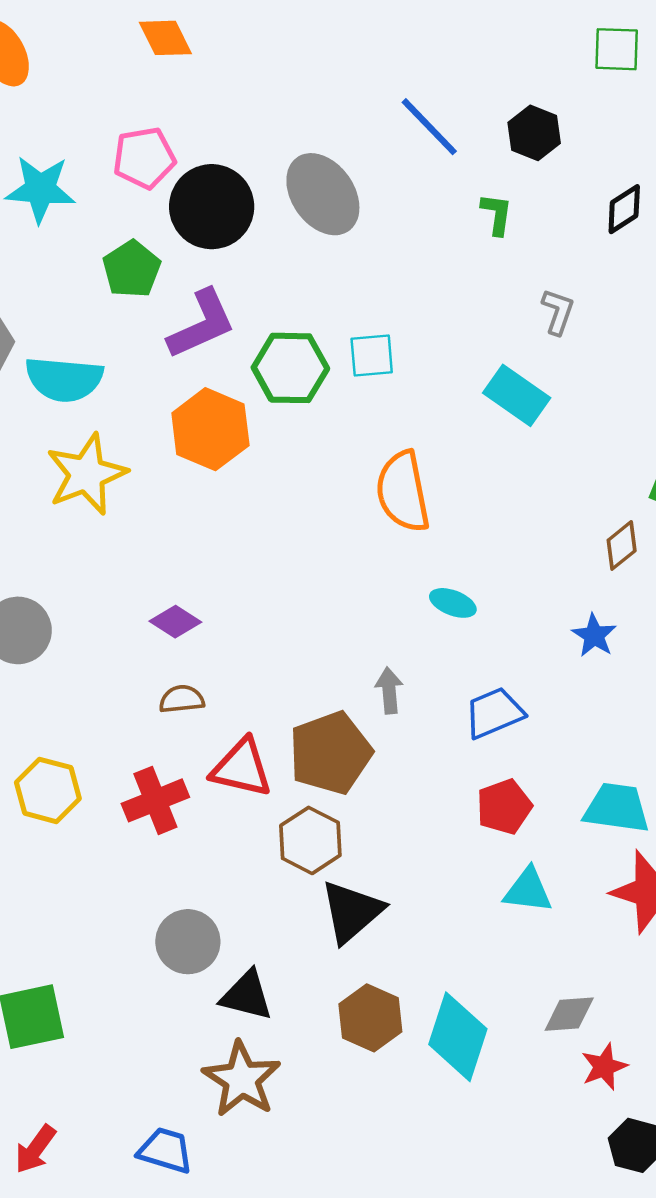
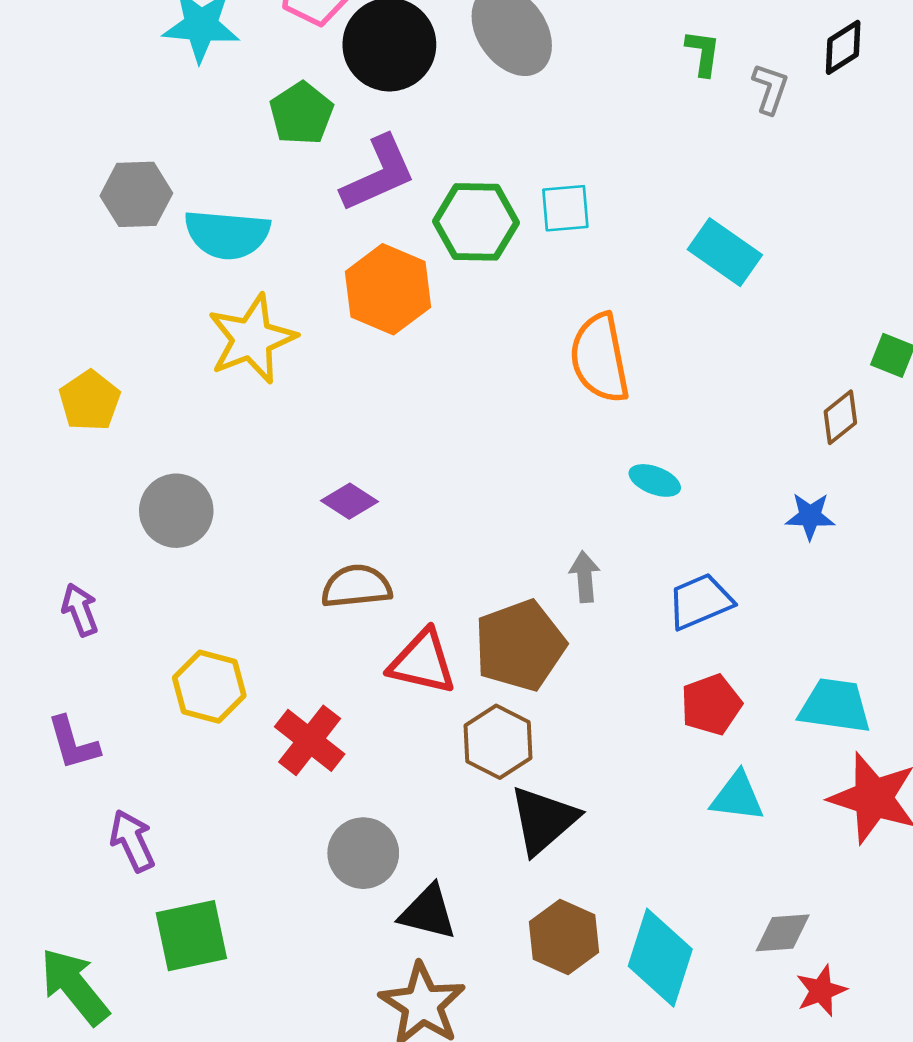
gray L-shape: (558, 312) -> (770, 89), moved
blue star: (594, 635) -> (810, 516), turned -30
brown semicircle: (182, 699) -> (356, 586), size x1.4
red cross: (155, 800) -> (310, 740), moved, turned -30

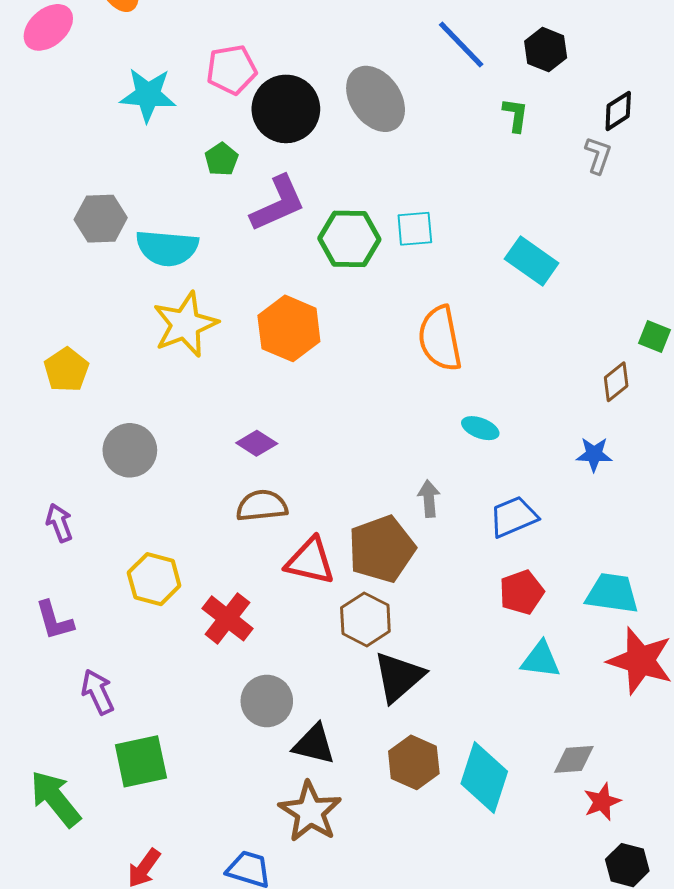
gray L-shape: (770, 89) -> (598, 155), moved
green pentagon: (301, 113) -> (221, 159), size x0.7
orange hexagon: (388, 289) -> (289, 328), moved

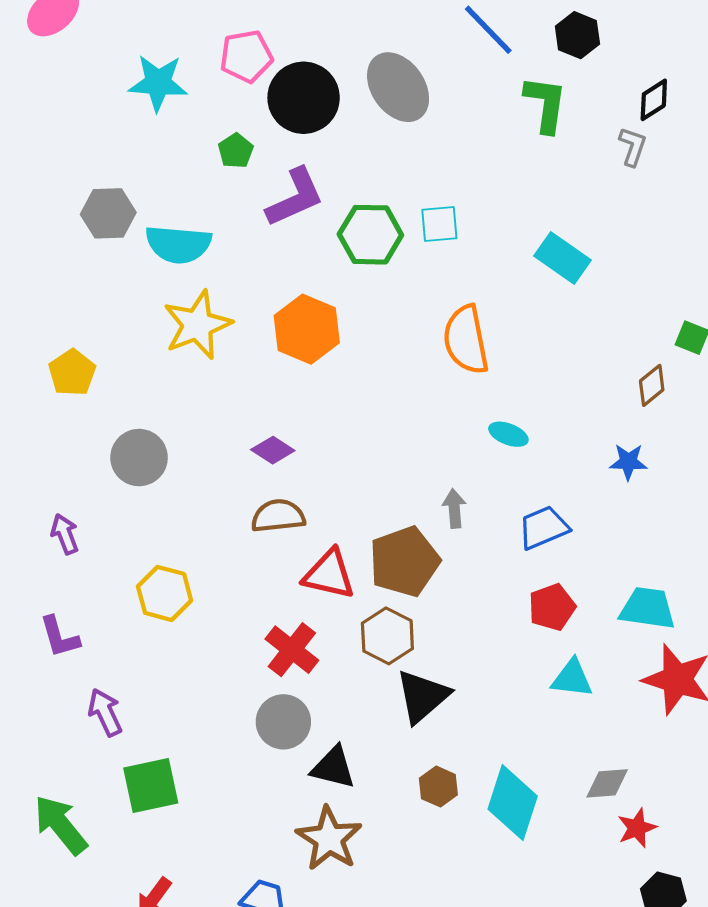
green L-shape: (516, 115) -> (546, 104), size x1.6
red cross: (228, 618) -> (292, 650), moved
brown hexagon: (414, 762) -> (438, 787), size x0.7

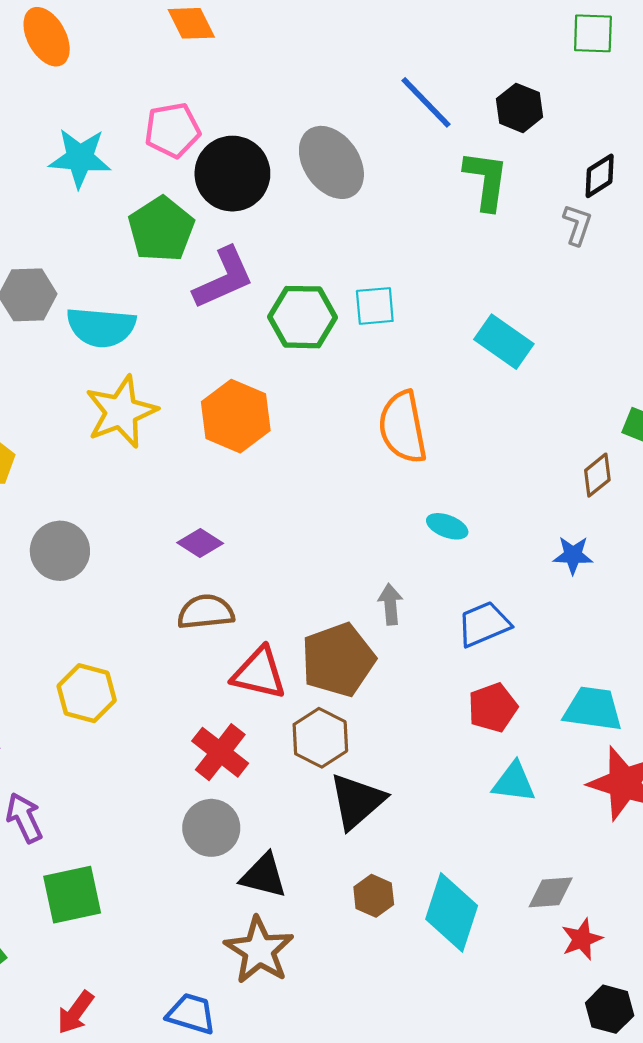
green pentagon: (236, 151) -> (161, 229), size x1.8

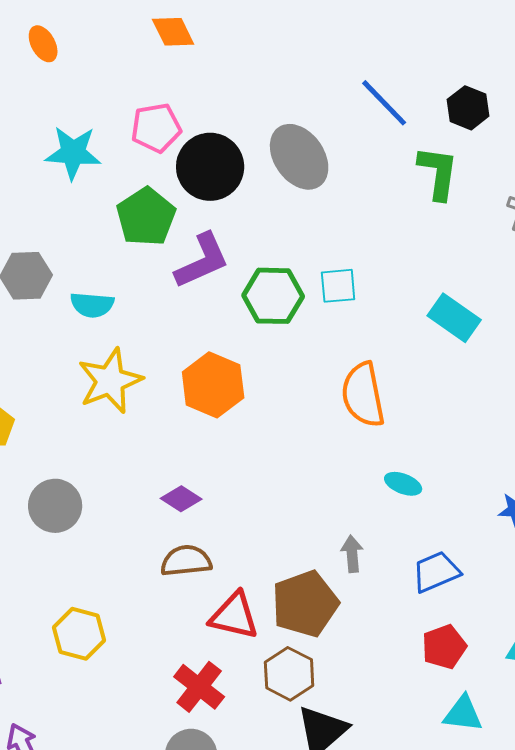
orange ellipse: (47, 37) -> (43, 44), size x0.7
cyan semicircle: (101, 327) -> (92, 305), size x0.7

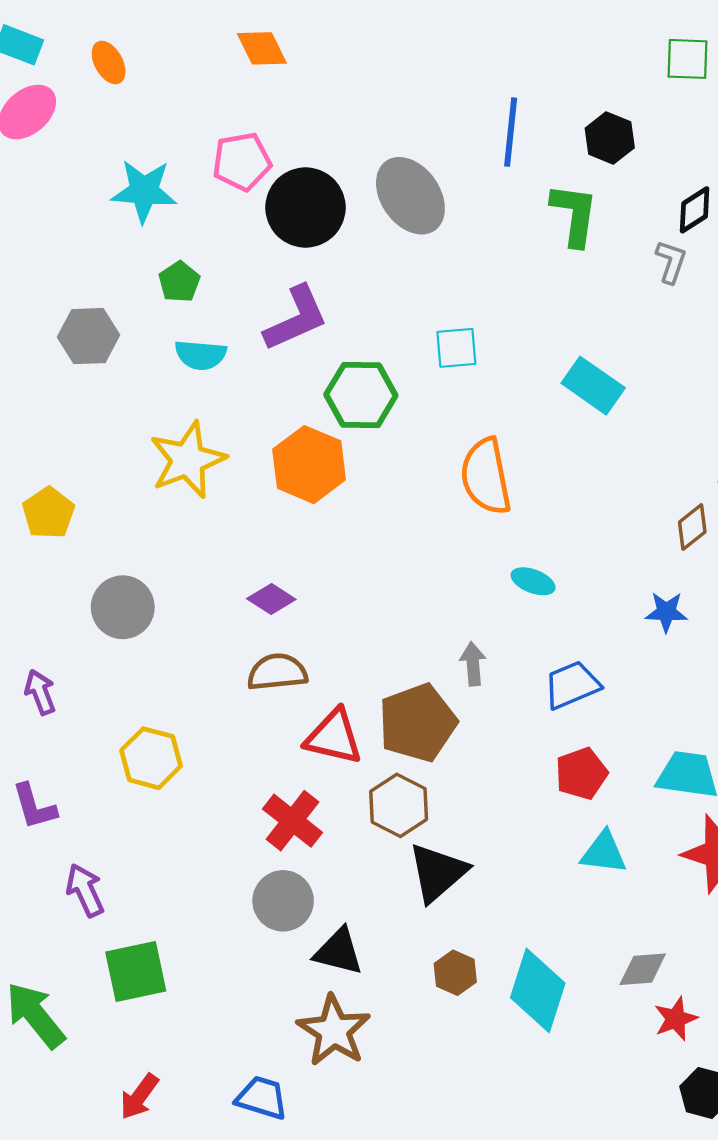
blue line: (384, 103) -> (511, 132), turned 50
green pentagon: (146, 217) -> (179, 282), moved, size x0.6
green hexagon: (273, 296) -> (361, 395), moved
cyan semicircle: (92, 305) -> (201, 355), moved

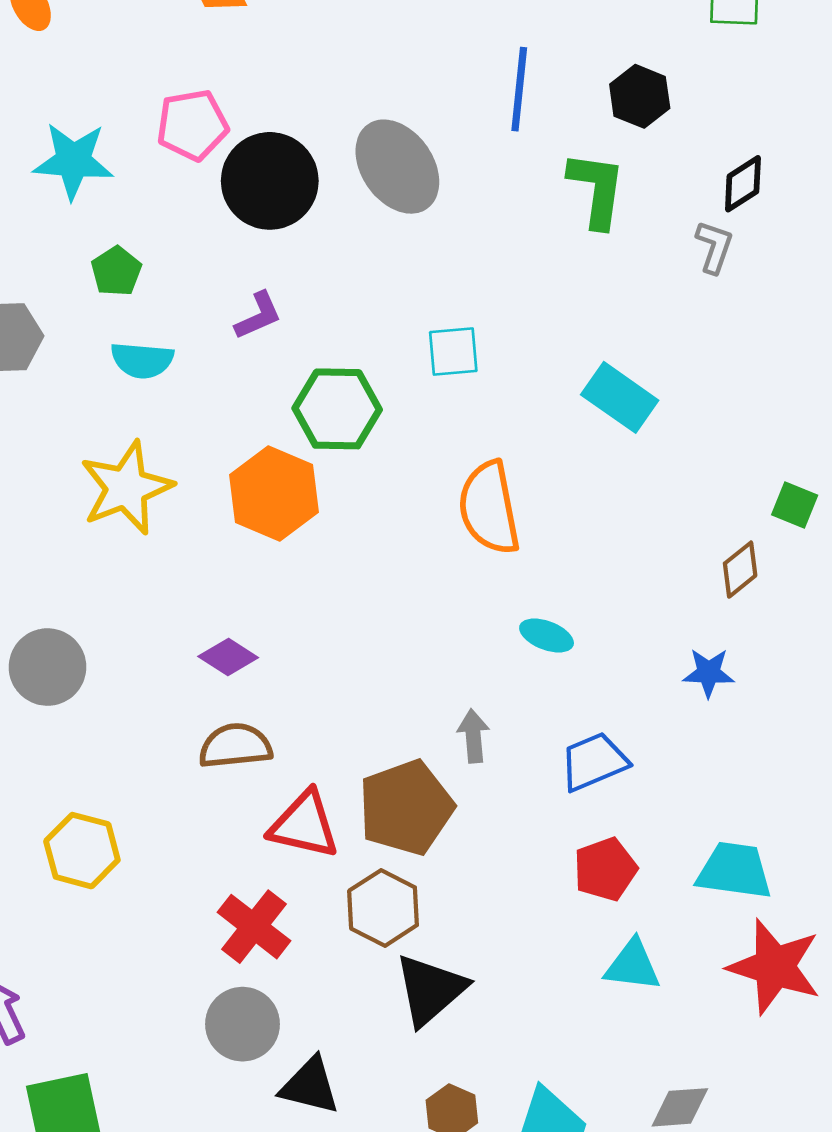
purple L-shape: (296, 318) -> (258, 316), size x0.6

